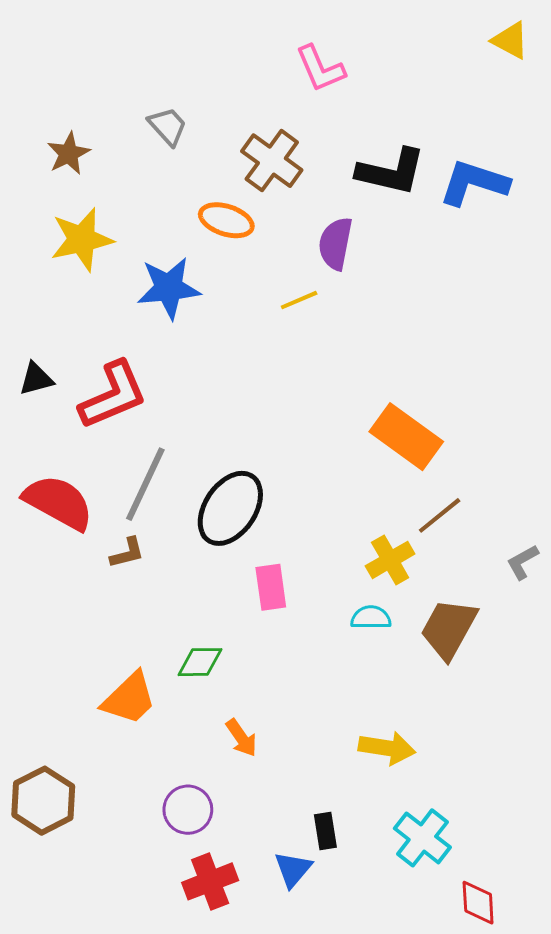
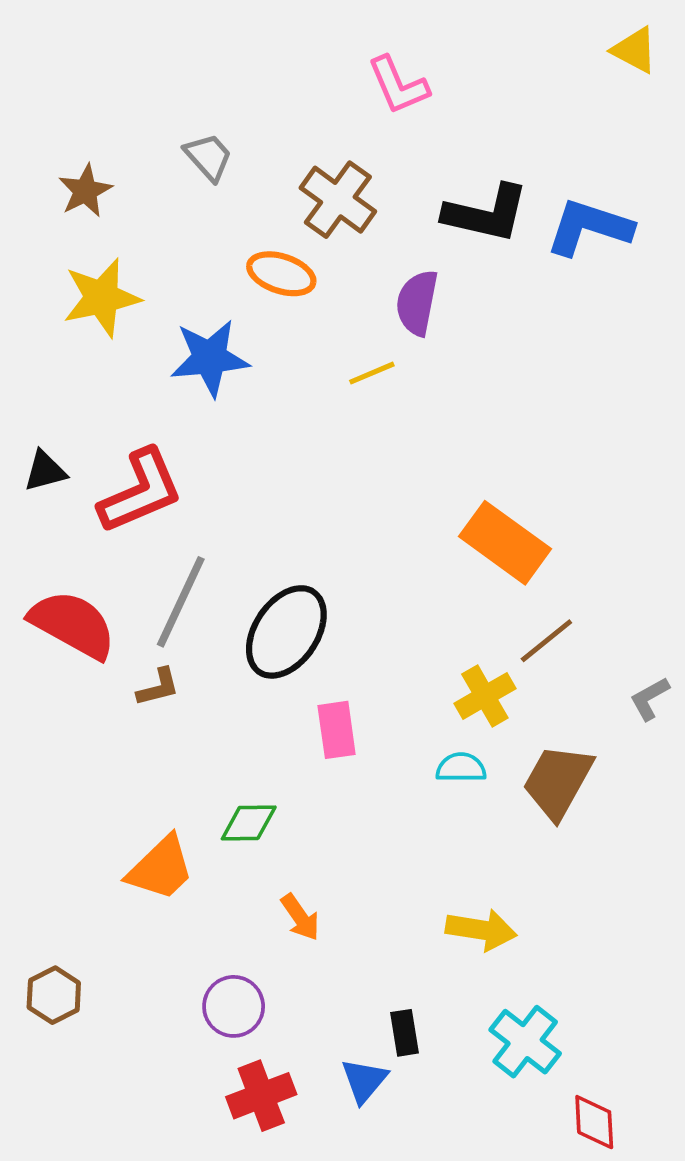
brown hexagon: (43, 801) -> (54, 995), size x0.7

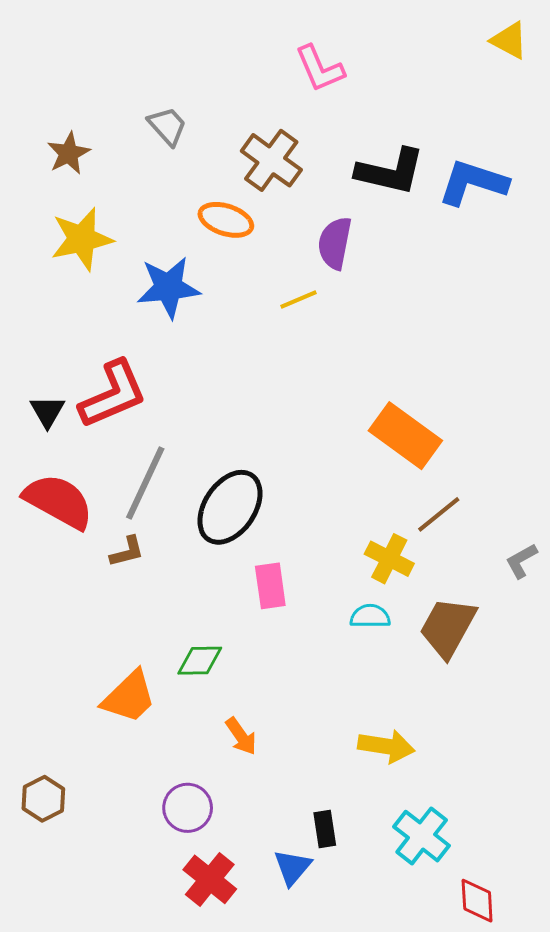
black triangle: (45, 471) -> (47, 411), moved, turned -45
yellow cross: (485, 696) -> (389, 559), turned -33
red cross: (261, 1096) -> (210, 879), turned -30

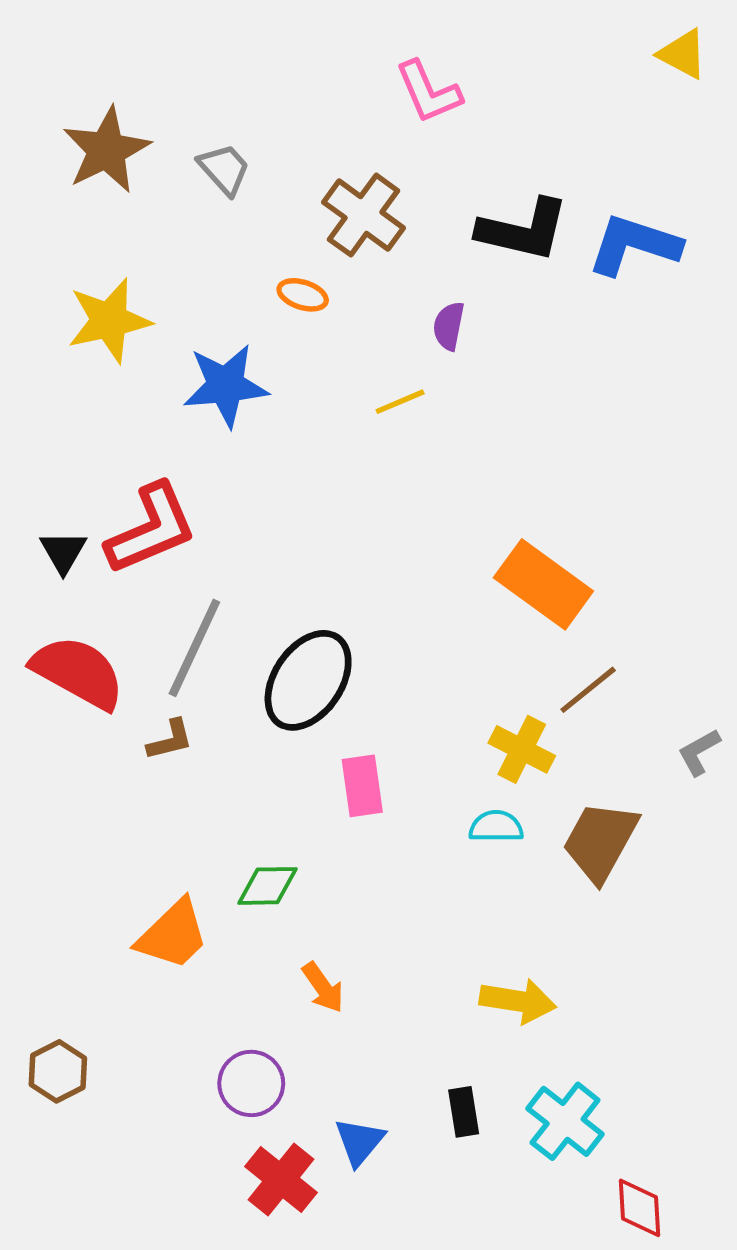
brown star: (69, 153) -> (107, 150), moved, size x1.5
orange ellipse: (226, 220) -> (303, 295), size x0.7
purple semicircle: (335, 243) -> (449, 326), size x0.7
black rectangle: (325, 829) -> (464, 1112), moved
blue triangle: (292, 867) -> (359, 1142), moved

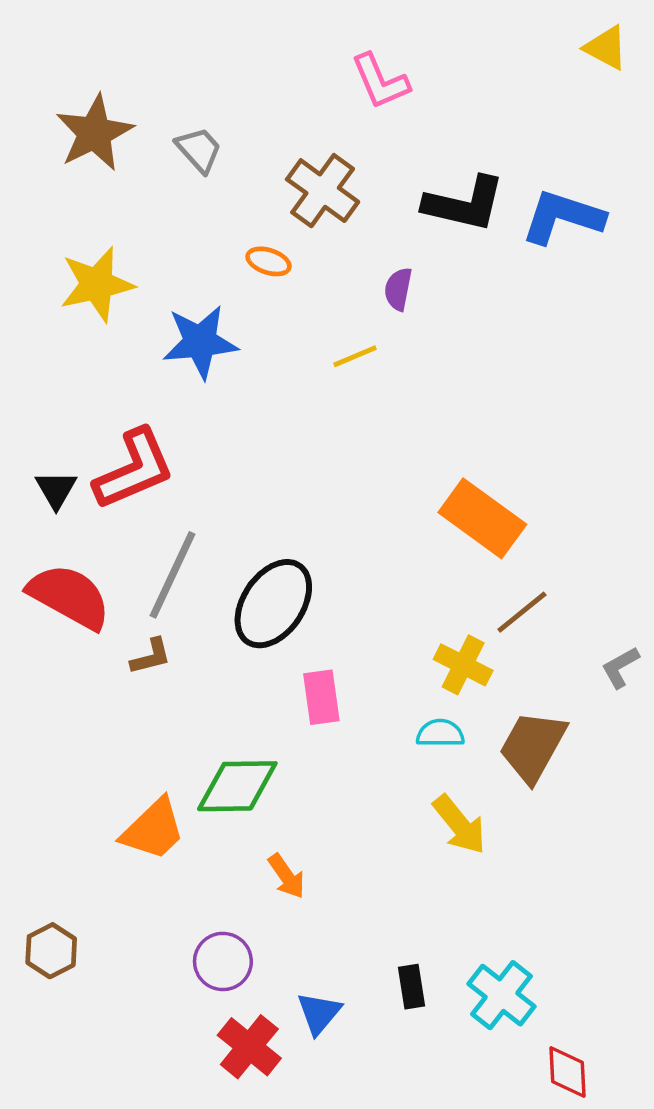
green diamond: (267, 886) -> (237, 786), size x1.5
yellow arrow: (518, 1001) -> (459, 825), moved, turned 42

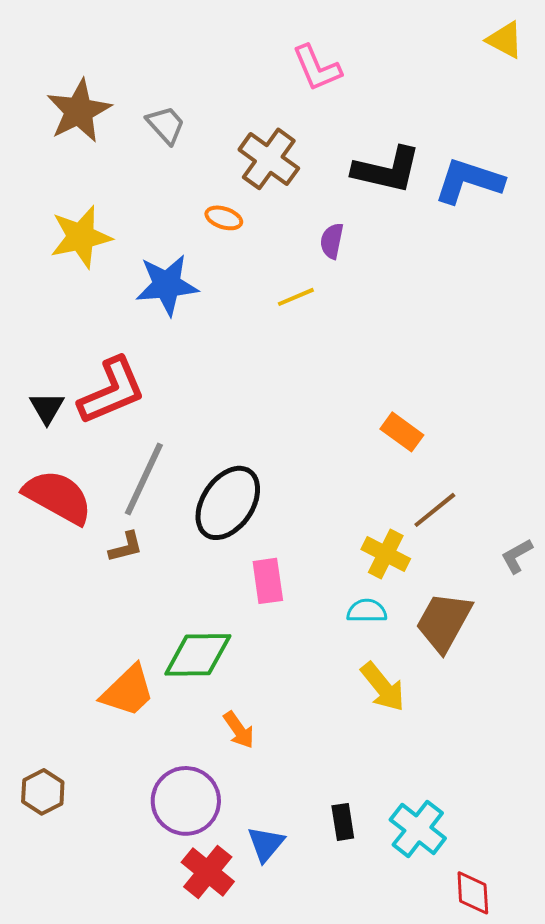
orange rectangle: (482, 518) -> (402, 432), size x0.6
purple circle: (223, 961) -> (186, 801), size x1.4

